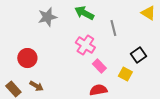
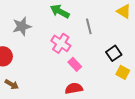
gray star: (47, 17) -> (22, 26), moved
yellow square: (125, 74) -> (123, 72), moved

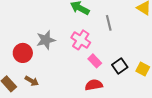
gray star: (22, 26) -> (46, 40), moved
black square: (114, 53) -> (120, 66), moved

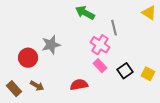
pink cross: (81, 40) -> (100, 45), moved
red semicircle: (94, 85) -> (79, 85), moved

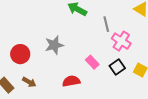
gray star: (51, 45) -> (54, 45), moved
pink cross: (100, 45) -> (121, 41), moved

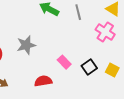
gray line: (106, 24) -> (78, 12), moved
pink cross: (121, 41) -> (105, 32), moved

